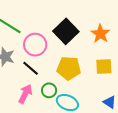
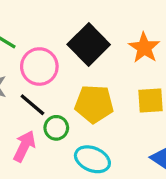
green circle: (49, 90) -> (56, 128), moved

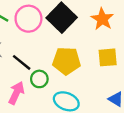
pink circle: (39, 67) -> (28, 19), moved

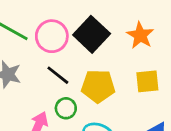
black line: (22, 62) -> (58, 75), moved

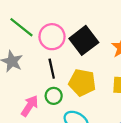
black line: (58, 75) -> (52, 69), turned 30

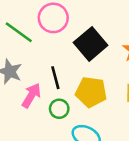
pink circle: (52, 37) -> (53, 18), moved
pink arrow: (30, 106) -> (31, 95), moved

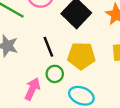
pink arrow: (31, 95) -> (32, 89), moved

